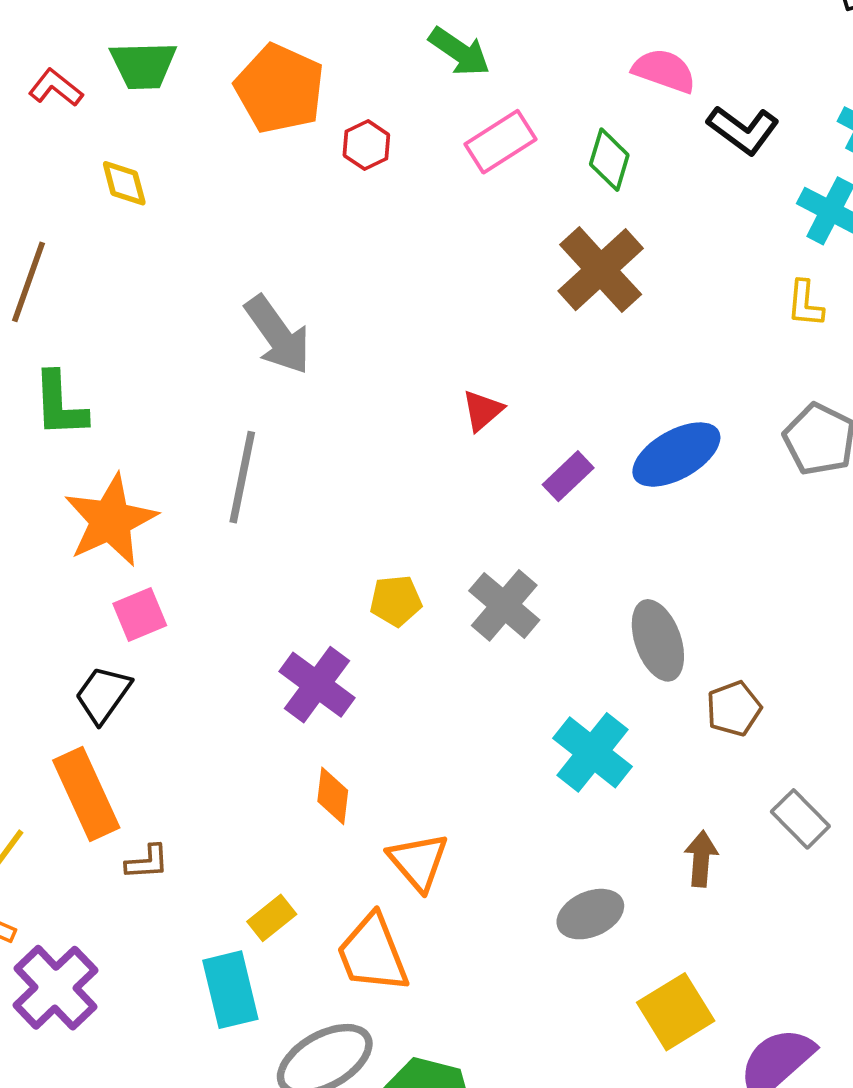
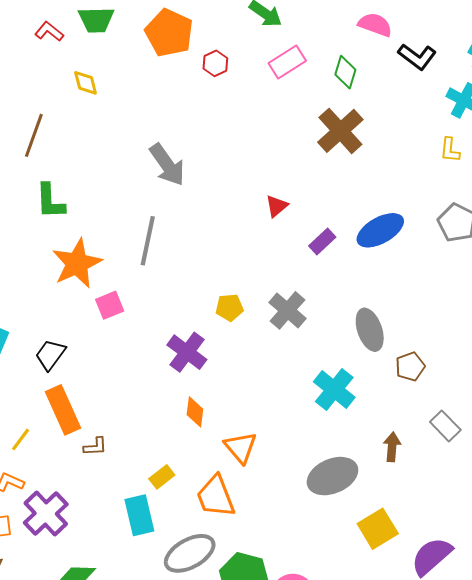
pink square: (140, 615) -> (110, 305), moved
black trapezoid: (103, 694) -> (50, 355), moved
gray ellipse: (590, 914) -> (332, 476), size x1.4

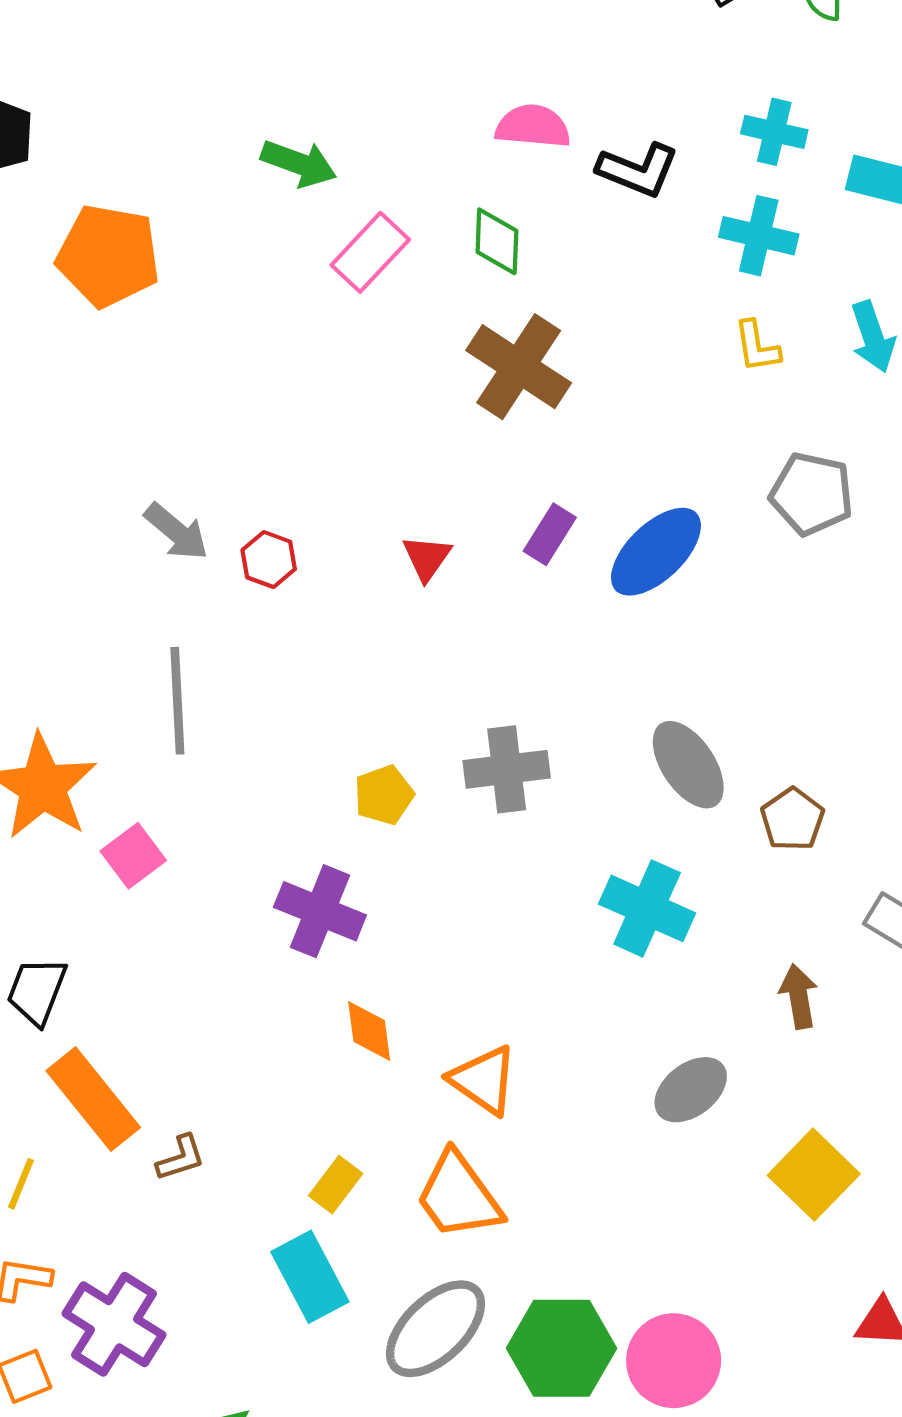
red hexagon: (215, 63) -> (269, 560), moved
gray arrow: (167, 165) -> (176, 532), size x0.7
purple rectangle: (322, 242) -> (550, 534), moved
gray cross: (288, 310) -> (507, 769), turned -33
gray ellipse: (332, 476) -> (691, 1090), size x0.7

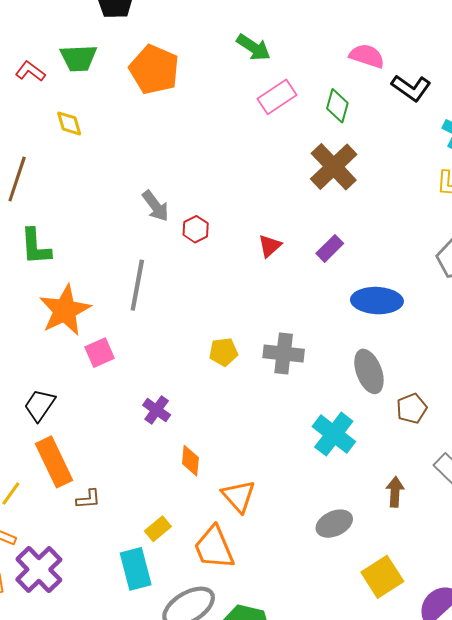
blue ellipse: (656, 552) -> (377, 301), moved, turned 33
purple cross: (320, 911) -> (157, 410), moved, size x0.7

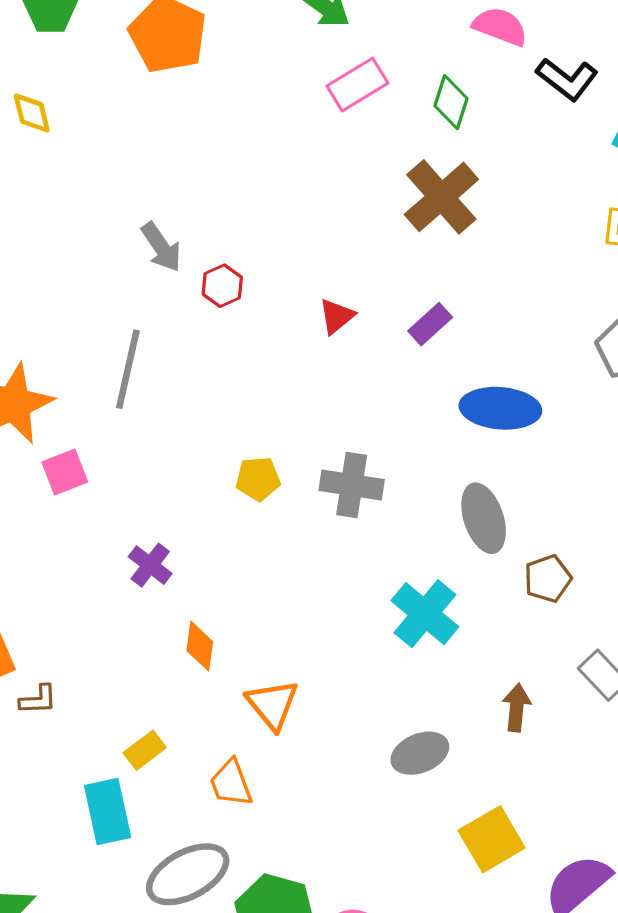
orange trapezoid: (214, 548) -> (231, 783), size x0.7

